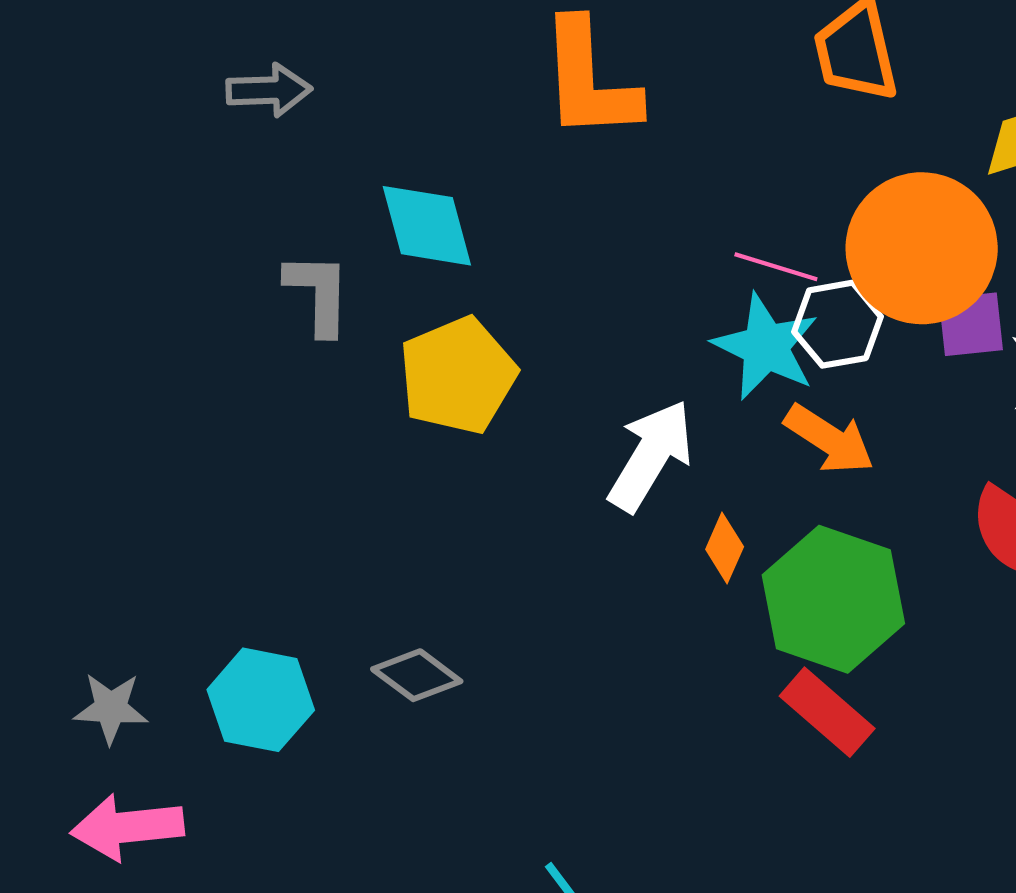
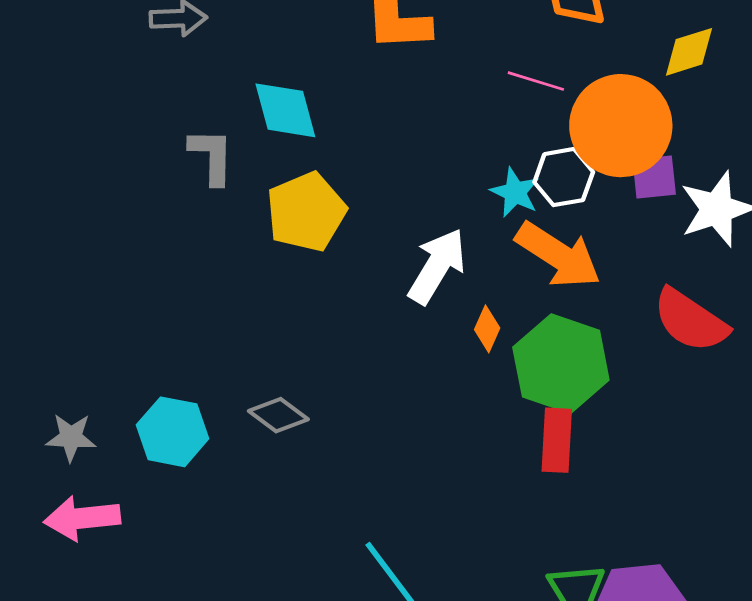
pink line: (776, 267) -> (536, 81), moved
cyan star: (766, 347) -> (515, 192), size x0.7
orange arrow: (829, 439) -> (558, 255), size x1.4
red rectangle: (827, 712) -> (557, 440), turned 52

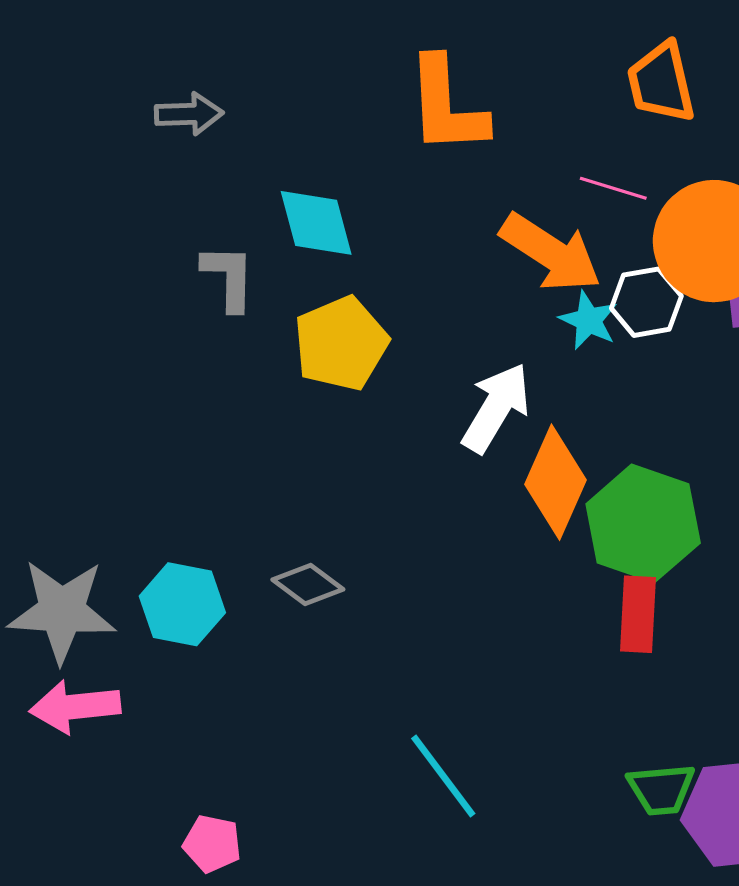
orange arrow: (558, 255) -> (551, 253), moved
orange diamond: (487, 329) -> (556, 482), size x2.0
gray star: (71, 437) -> (62, 611), size x1.8

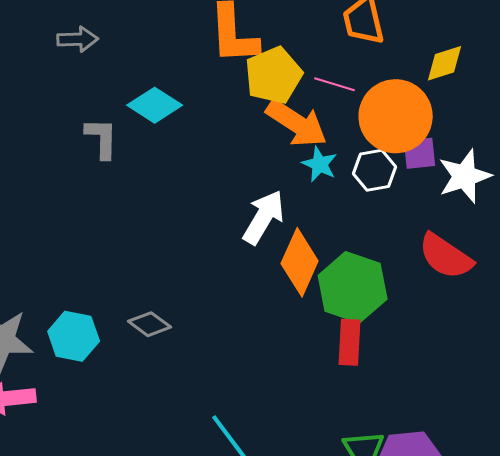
cyan diamond: (316, 223) -> (155, 105), turned -42
white hexagon: (646, 302) -> (375, 170), moved
yellow pentagon: (341, 343) -> (274, 75), moved

